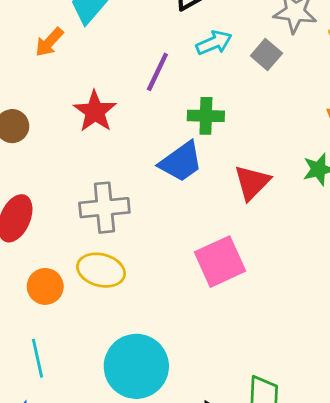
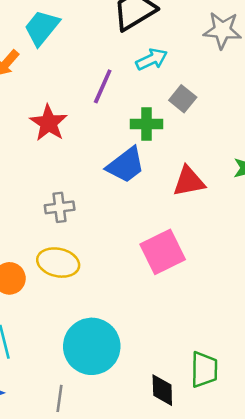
gray square: (266, 54) -> (183, 99), moved
red triangle: (252, 182) -> (189, 181), turned 36
gray cross: (104, 208) -> (60, 207), size x0.7

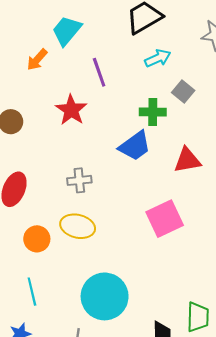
purple line: (103, 86) -> (99, 72), moved, turned -44

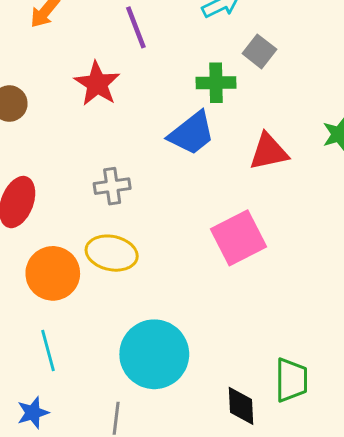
orange circle: (37, 239) -> (53, 273), size x1.4

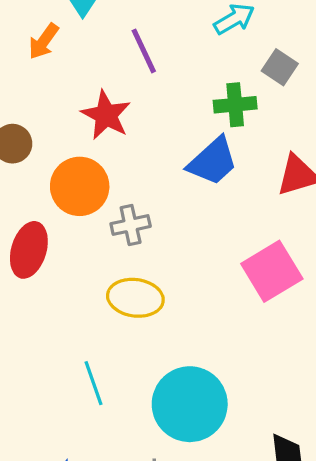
orange circle: (53, 273) -> (80, 186), moved
cyan line: (48, 351) -> (93, 383), moved

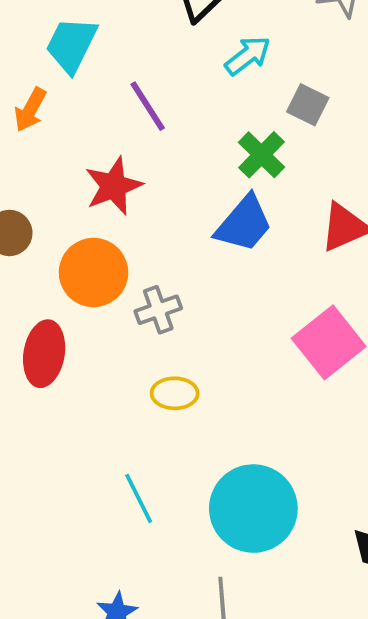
green cross: (235, 105) -> (262, 155), turned -33
red star: (106, 115) -> (114, 186), turned 30
yellow ellipse: (135, 298) -> (175, 393), size x0.7

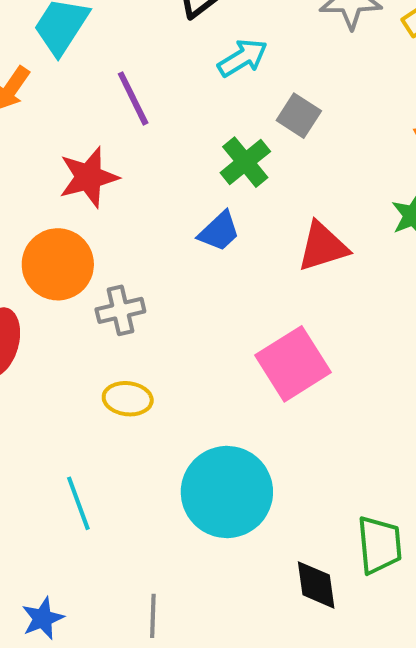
blue trapezoid: (244, 224) -> (219, 231), size x0.7
cyan circle: (253, 509) -> (227, 492), moved

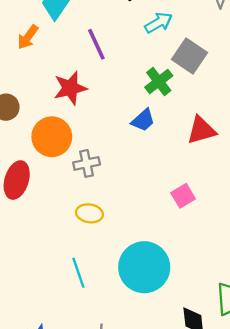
gray square: (299, 116) -> (190, 56), size x1.4
pink square: (293, 364) -> (183, 196), size x0.6
cyan line: (78, 503) -> (78, 273), moved

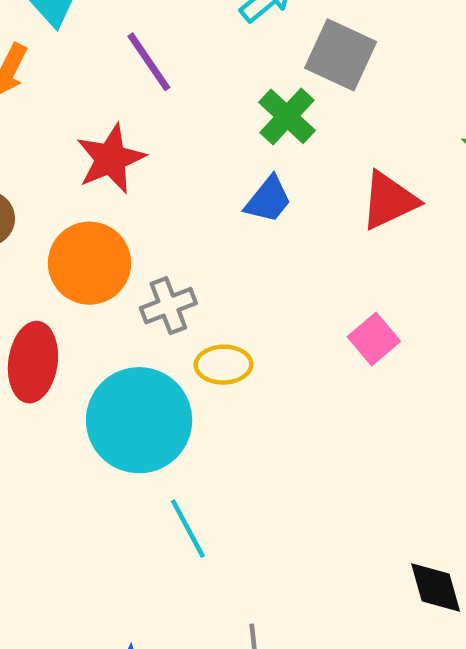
yellow ellipse: (89, 213) -> (224, 365), moved
cyan circle: (144, 267) -> (139, 420), moved

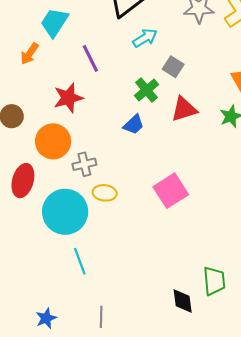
gray square: (341, 55) -> (173, 67), size x0.7
red triangle: (389, 200) -> (184, 109), moved
pink square: (374, 339) -> (171, 191), size x1.6

